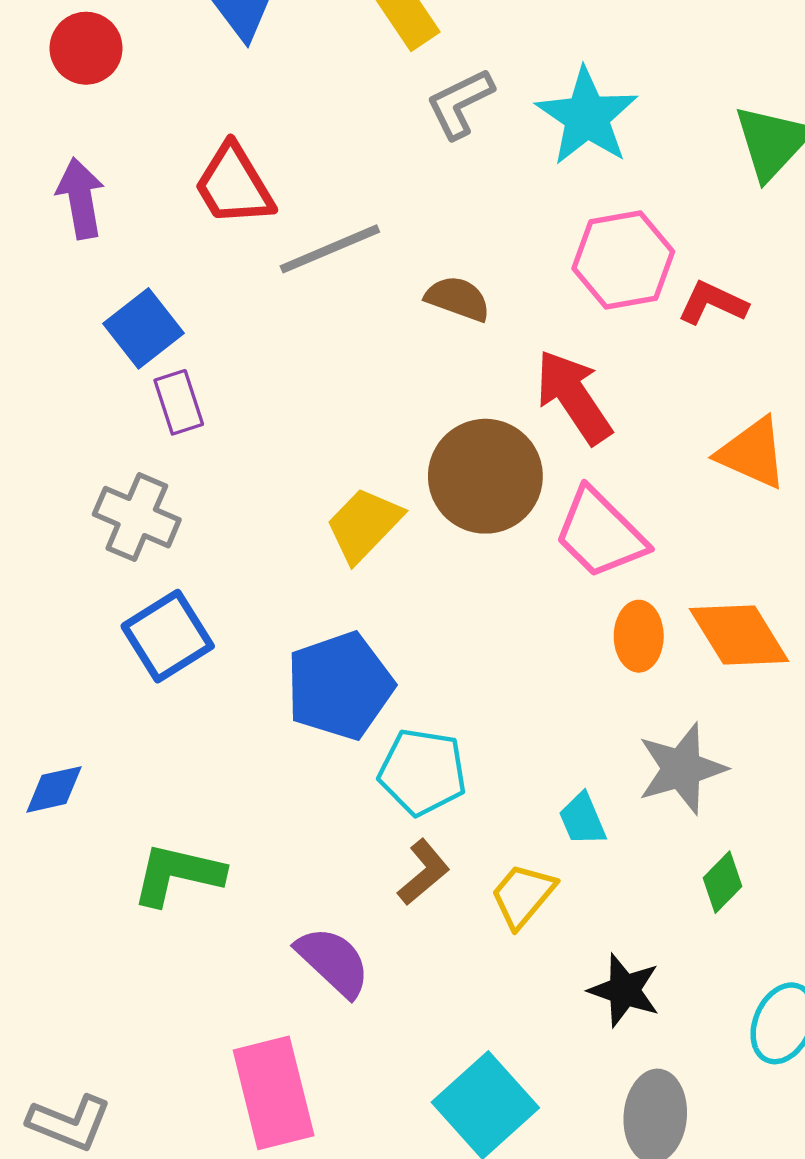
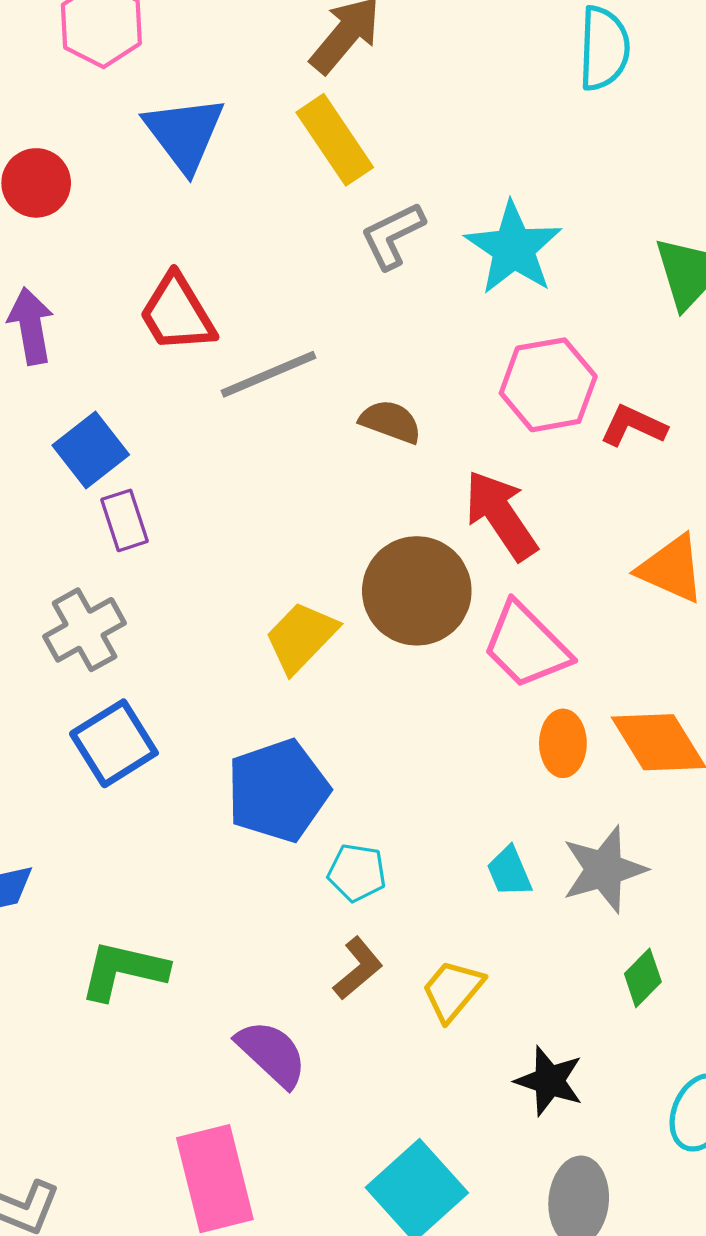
gray cross: (137, 517) -> (85, 630), turned 38
cyan pentagon: (422, 772) -> (357, 873), size x0.7
cyan trapezoid: (582, 819) -> (509, 872), moved

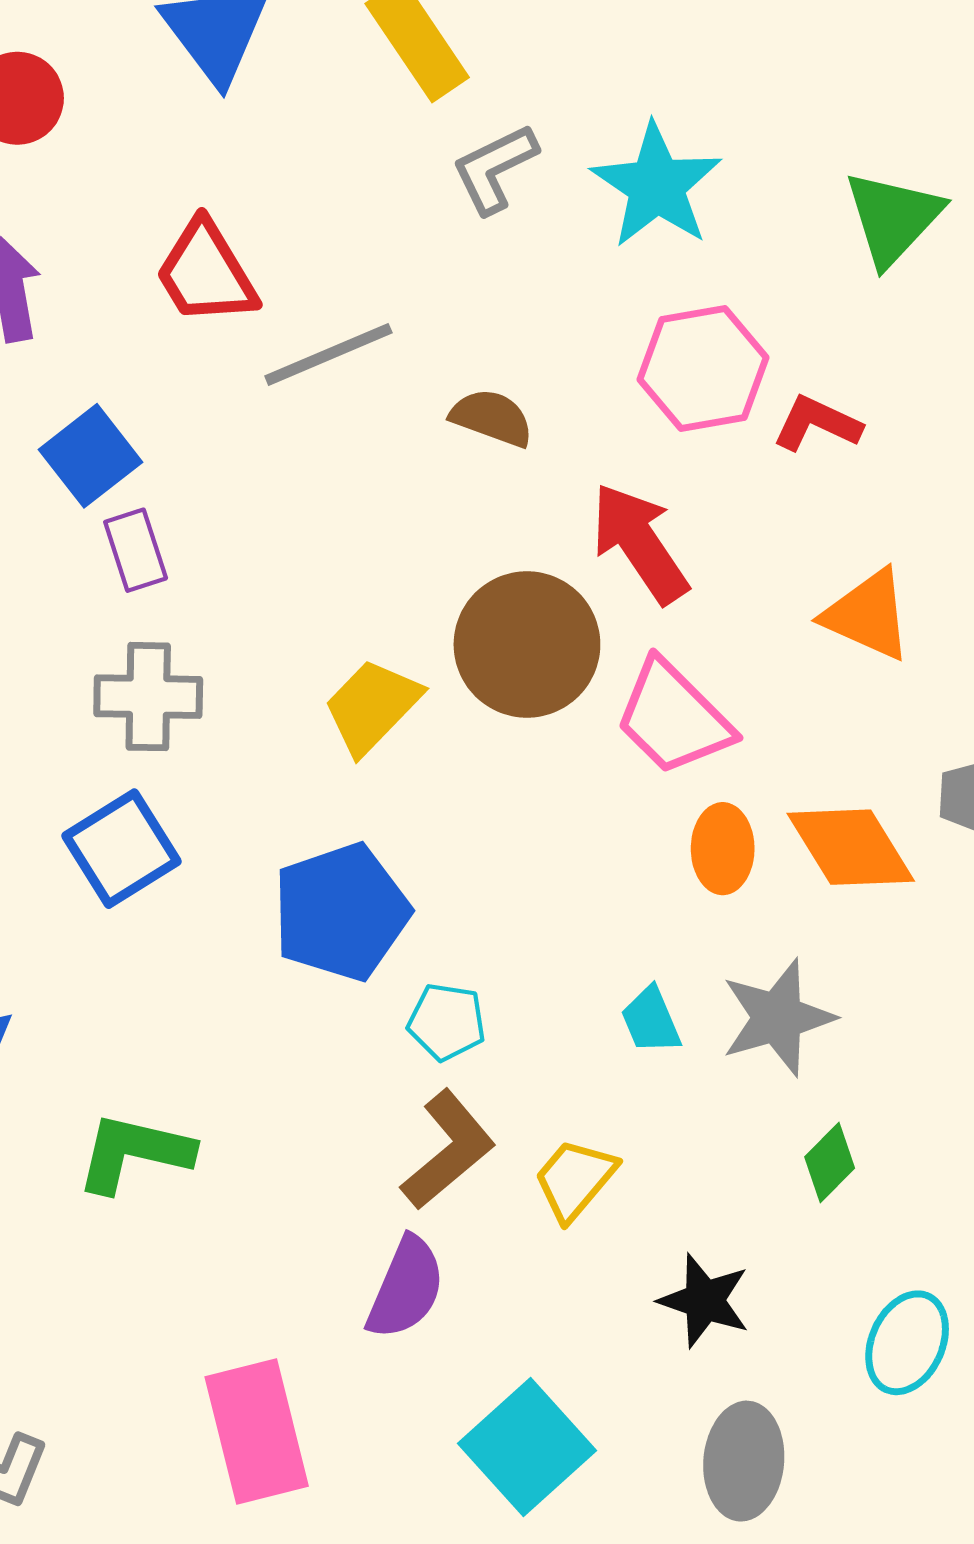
gray cross: (85, 630) -> (148, 697), moved, turned 30
brown L-shape: (358, 968) -> (448, 1150), size x1.4
purple semicircle: (272, 1053) -> (406, 1288), moved, turned 70

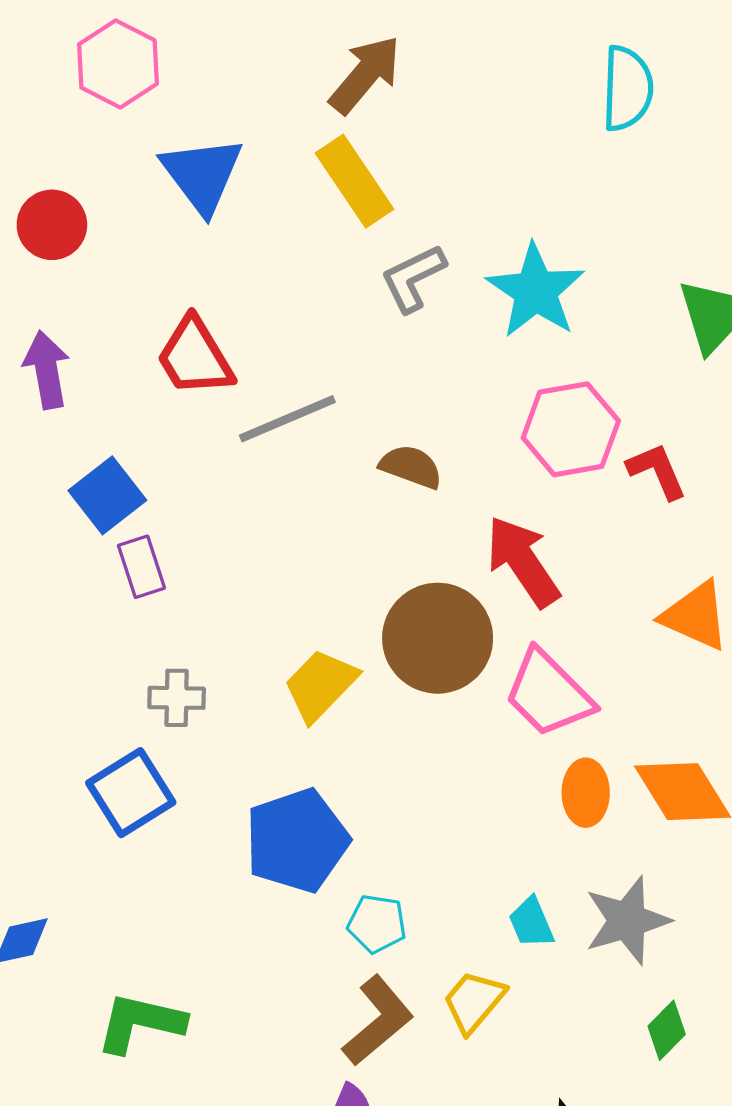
red L-shape: (817, 423) -> (657, 471), turned 42
gray cross: (148, 697) -> (177, 698), moved, size x0.7
yellow trapezoid: (575, 1179) -> (474, 1001), moved

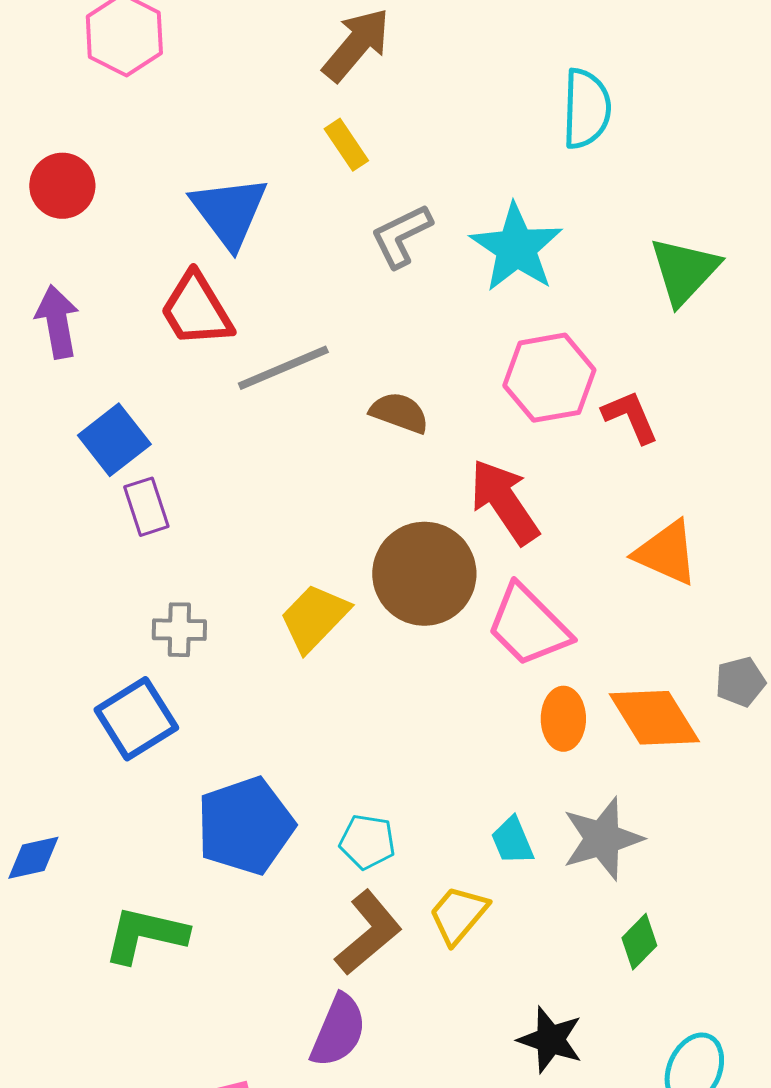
cyan semicircle: (627, 88) -> (586, 109), moved
blue triangle: (202, 175) -> (229, 212), moved
yellow rectangle: (354, 181) -> (346, 145), size x0.6
blue pentagon: (297, 841) -> (245, 826), moved

